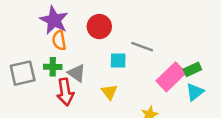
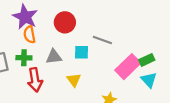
gray triangle: (77, 73) -> (54, 57), moved, turned -42
cyan triangle: (195, 92) -> (149, 80), turned -35

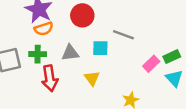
orange semicircle: (29, 35) -> (44, 29), turned -98
pink rectangle: (128, 67) -> (151, 64), size x0.6

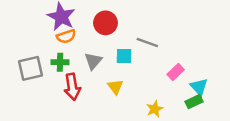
gray triangle: (70, 53) -> (93, 61), turned -42
green rectangle: (172, 57) -> (194, 102), moved

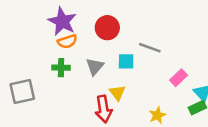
gray square: (30, 68) -> (22, 91), moved
red arrow: (72, 87) -> (104, 109), moved

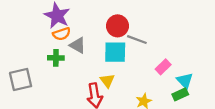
red circle: (107, 28) -> (117, 26), moved
cyan square: (126, 61) -> (115, 52), size x1.5
gray triangle: (95, 66) -> (78, 45), moved, turned -42

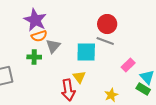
red circle: (117, 26) -> (107, 24), moved
gray triangle: (78, 45) -> (53, 46), turned 42
green rectangle: (180, 94) -> (143, 89), turned 56

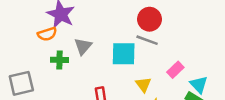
orange semicircle: (39, 36) -> (47, 34), moved
yellow triangle: (79, 77) -> (143, 85), moved

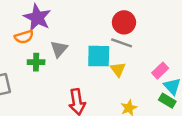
pink rectangle: (175, 70) -> (160, 71), moved
yellow triangle: (143, 85) -> (118, 69), moved

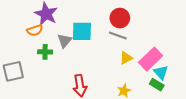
cyan square: (99, 56) -> (82, 31), moved
yellow triangle: (118, 69) -> (126, 58), moved, turned 40
pink rectangle: (160, 71) -> (151, 59), size x1.6

